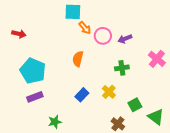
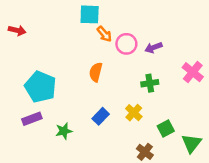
red arrow: (19, 34) -> (17, 30), moved
purple rectangle: (35, 97) -> (32, 119), moved
green triangle: (156, 117) -> (191, 143), turned 30
green star: (55, 122) -> (64, 131), moved

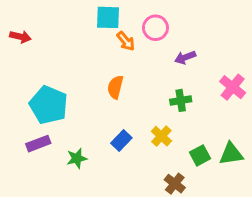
pink circle: (126, 44) -> (155, 28), moved
green triangle: (191, 143) -> (231, 154), moved, turned 45

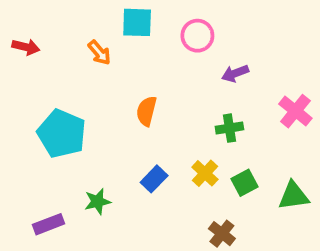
orange arrow: (126, 41) -> (99, 53), moved
purple rectangle: (38, 144) -> (48, 224), moved
green square: (200, 155) -> (245, 183), moved

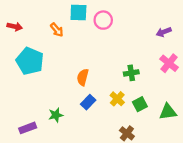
pink circle: (197, 36) -> (103, 20), moved
purple arrow: (235, 73) -> (164, 32), moved
orange semicircle: (147, 111) -> (83, 77), moved
cyan pentagon: (62, 134) -> (30, 61), moved

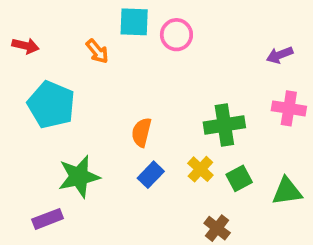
pink cross: (169, 63) -> (289, 108), turned -30
green cross: (131, 73) -> (224, 125), size x1.5
green star: (56, 115) -> (79, 177), moved, size x1.6

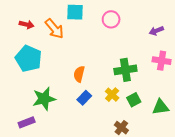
pink circle: (176, 35) -> (111, 19), moved
red arrow: (25, 46) -> (27, 25), moved
orange arrow: (97, 51) -> (54, 29), size x1.5

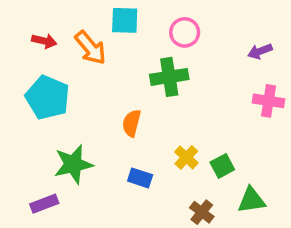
green cross: (125, 70) -> (169, 77), moved
blue rectangle: (84, 98) -> (140, 178), moved, turned 64
green triangle: (161, 107) -> (251, 200), moved

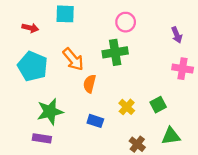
cyan square: (125, 20) -> (65, 14), moved
orange arrow: (90, 48) -> (73, 59), moved
purple arrow: (260, 51) -> (177, 35), turned -91
green square: (222, 166) -> (158, 105), moved
purple rectangle: (44, 204) -> (42, 138), moved, turned 30

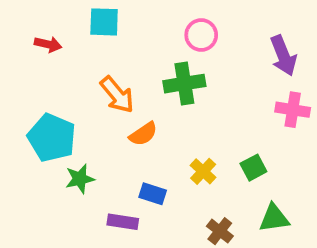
purple arrow: (177, 35) -> (283, 56), size x1.5
cyan pentagon: (33, 66) -> (52, 138), moved
orange semicircle: (90, 84) -> (143, 134), turned -138
green star: (50, 112) -> (80, 179), size x0.7
purple rectangle: (42, 138) -> (123, 222), moved

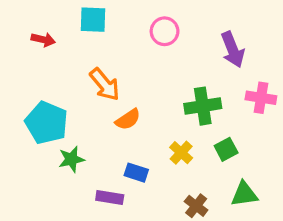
pink circle: (201, 35) -> (165, 31), moved
purple arrow: (283, 56) -> (233, 50), moved
green cross: (184, 84) -> (203, 106), moved

